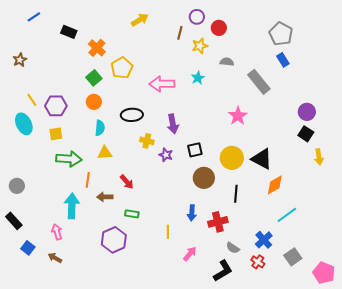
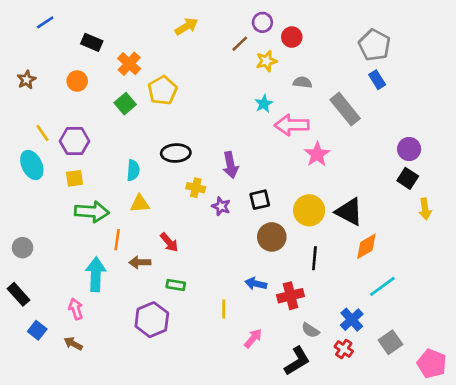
brown line: (180, 33) -> (240, 44), turned 32
pink arrow: (162, 84) -> (292, 125), moved
orange circle: (94, 102) -> (77, 81), moved
blue arrow: (192, 213) -> (256, 284), turned 98

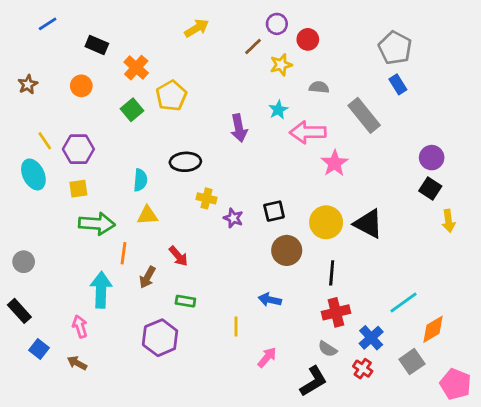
purple arrow: (230, 165) -> (239, 128), moved
orange diamond: (366, 246) -> (433, 329), moved
brown arrow: (140, 262) -> (147, 277), turned -60
red cross: (290, 296) -> (336, 312), moved

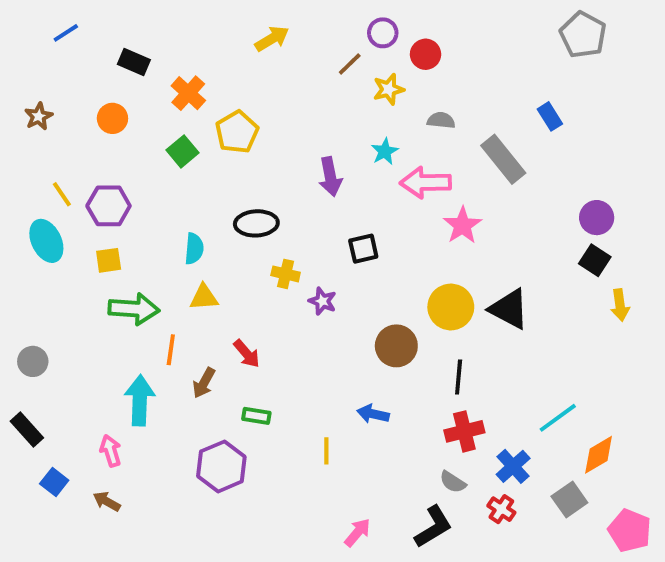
gray pentagon: (395, 48) -> (583, 35), moved
black square: (274, 211) -> (363, 249), moved
pink arrow: (267, 357) -> (357, 533), moved

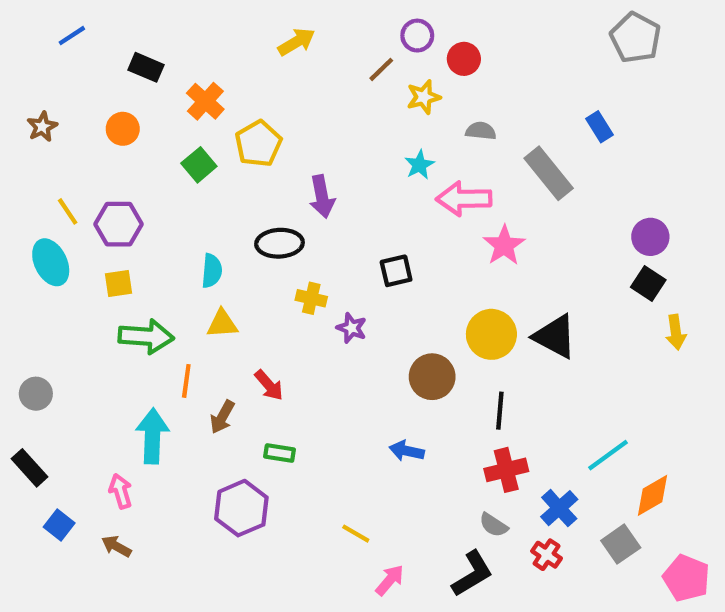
purple arrow: (330, 177) -> (322, 197), moved
yellow line: (326, 451) -> (356, 534), moved, turned -60

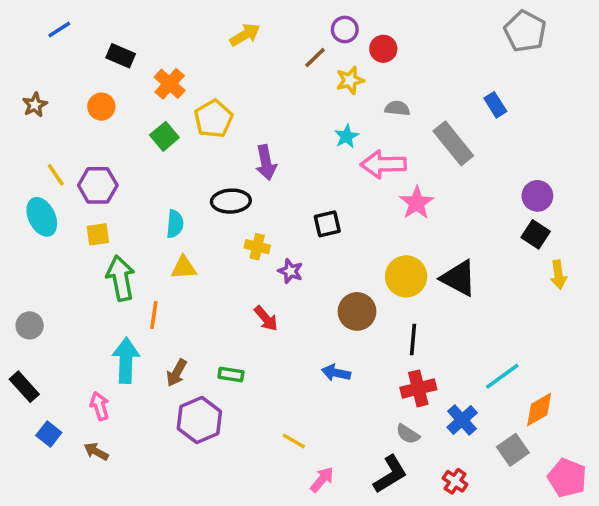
green arrow: (146, 336) -> (121, 278), turned -105
red arrow: (269, 385) -> (266, 318), moved
brown arrow: (222, 417) -> (177, 373), moved
red cross: (547, 555) -> (455, 481), moved

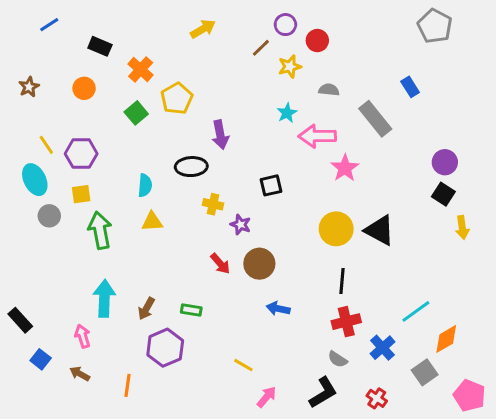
brown circle: (357, 311) -> (259, 264), moved
orange line: (154, 315) -> (128, 385), moved
gray circle: (30, 325) -> (49, 216), moved

